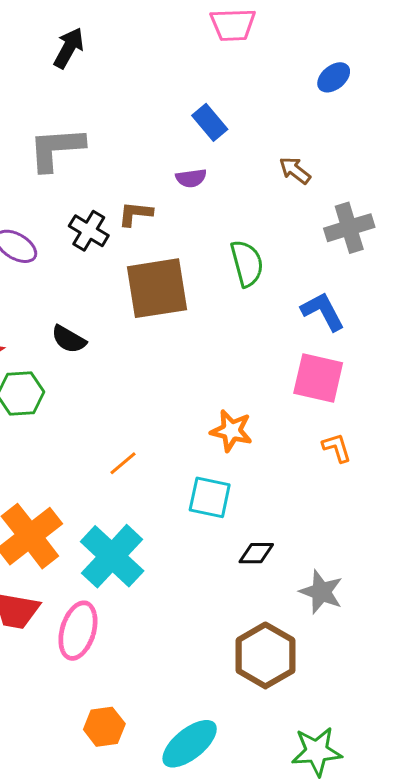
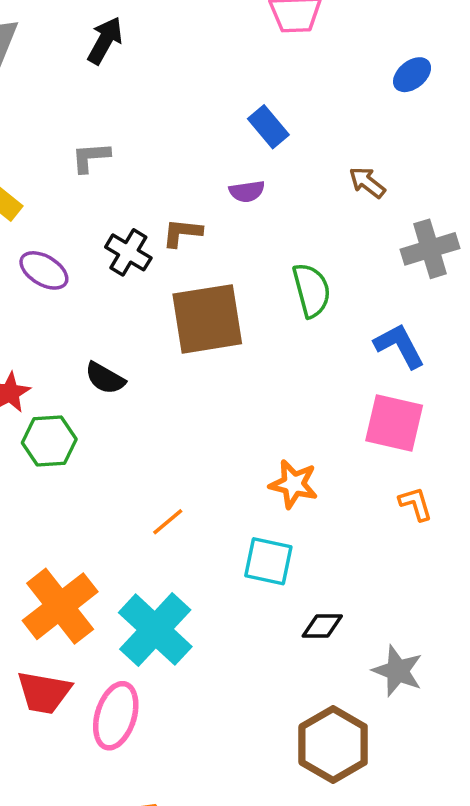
gray L-shape: (56, 149) -> (91, 157), size x0.6

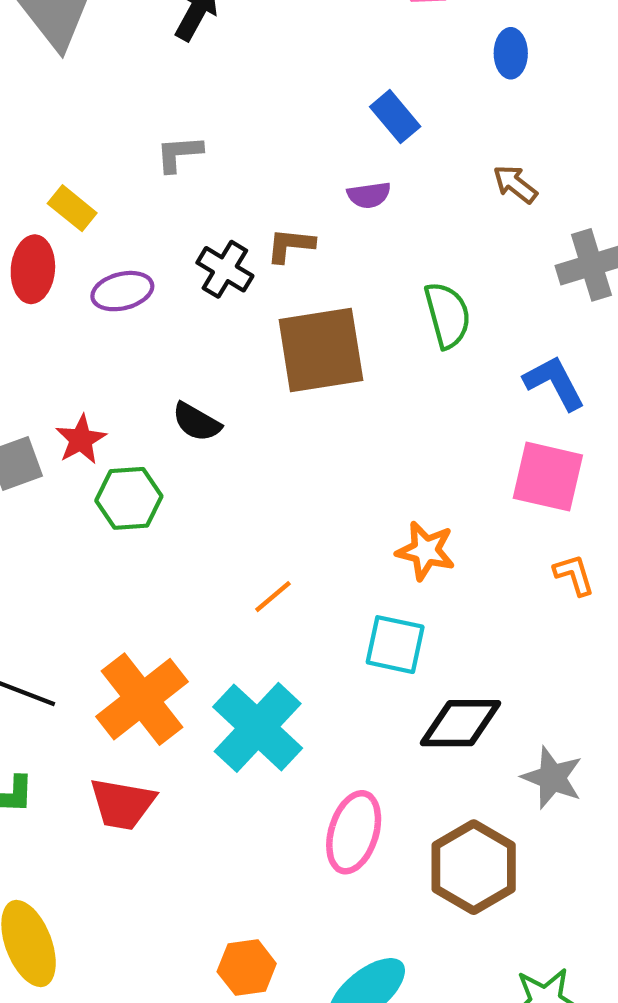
blue ellipse: (412, 75) -> (511, 53), moved, turned -51
purple ellipse: (44, 270) -> (122, 291), turned -45
black diamond: (322, 626) -> (461, 723), size x1.6
pink ellipse: (116, 716) -> (354, 832), moved

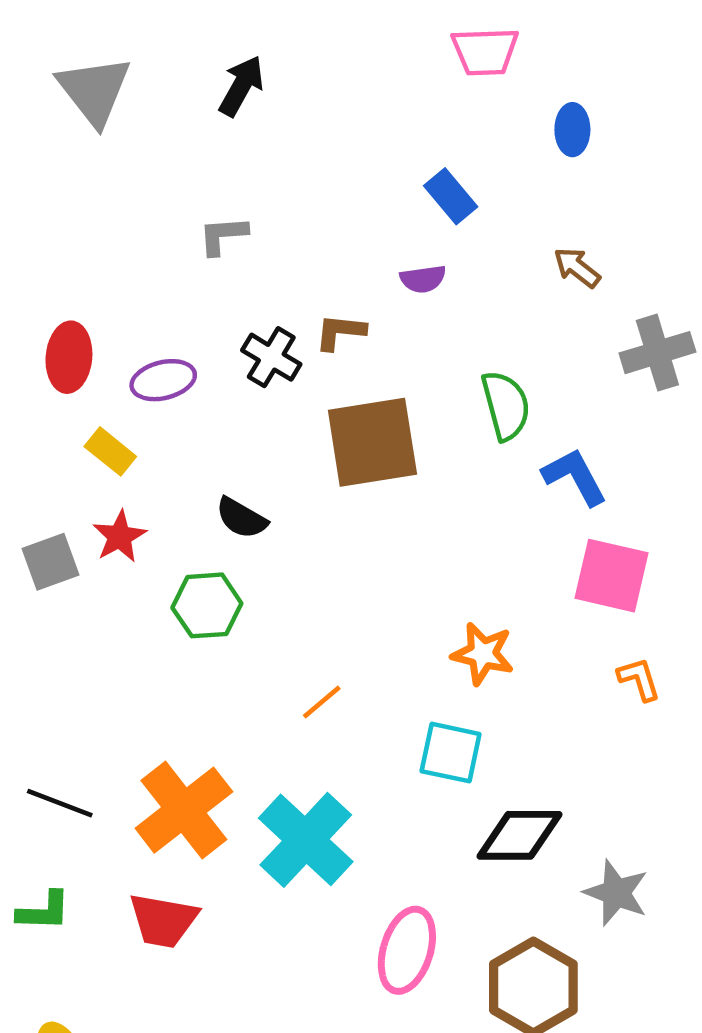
yellow rectangle: (72, 208) -> (110, 451), moved
blue L-shape: (554, 383) -> (575, 477), moved
green hexagon: (129, 498) -> (207, 605), moved

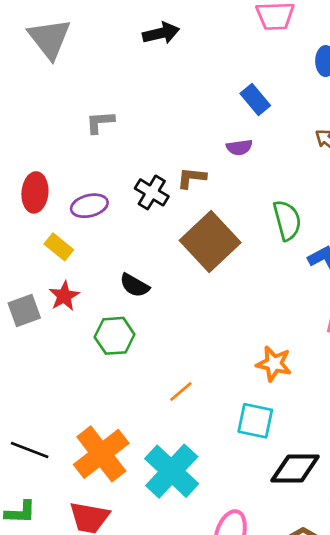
black arrow: (241, 86) -> (161, 33), moved, turned 48
gray L-shape: (223, 235) -> (100, 122), moved
brown square: (372, 442) -> (210, 242), turned -34

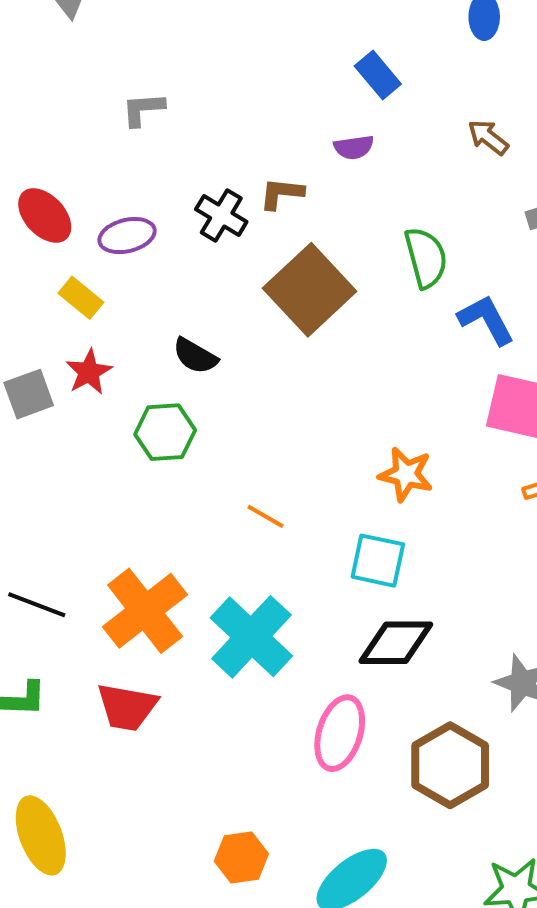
red ellipse: (35, 192) -> (45, 215), turned -48
orange line: (181, 392) -> (265, 516), turned 70
black diamond: (295, 468) -> (396, 643), moved

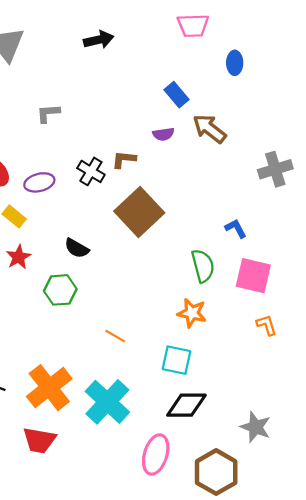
brown arrow: (488, 137) -> (209, 129), moved, size x1.5
green semicircle: (426, 258) -> (203, 266), moved
blue L-shape: (486, 320) -> (236, 228), size x0.7

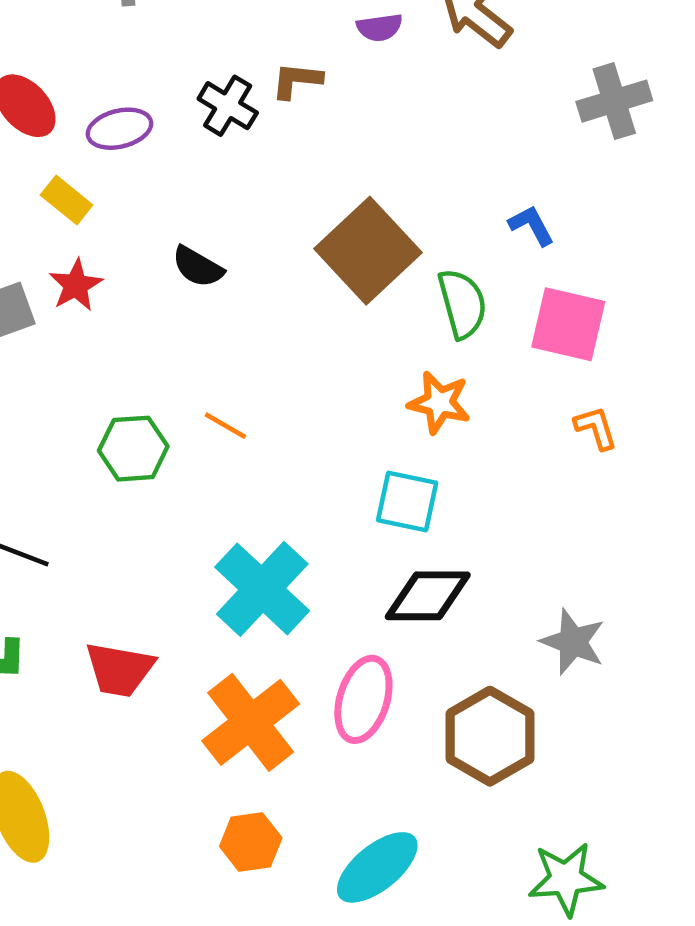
brown square: (139, 212) -> (368, 251), moved
green hexagon: (60, 290) -> (133, 449), moved
orange line: (115, 336) -> (225, 426), moved
orange cross: (49, 388) -> (251, 722), moved

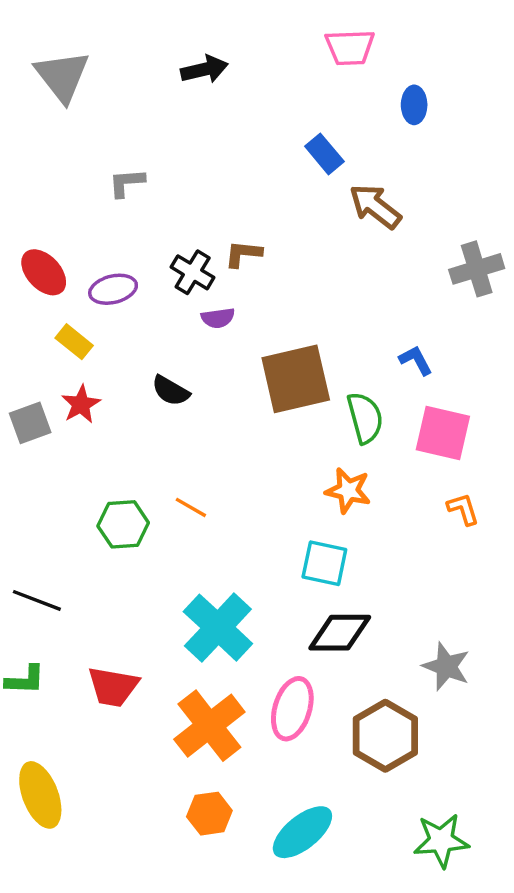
purple semicircle: (380, 27) -> (218, 318), moved
brown square: (368, 251) -> (296, 379), turned 30

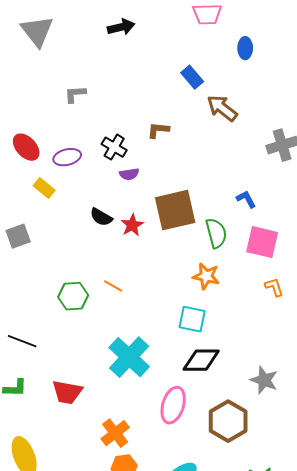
brown L-shape: (243, 254) -> (158, 130), moved
red star: (81, 404) -> (132, 225), moved
orange cross: (209, 726) -> (115, 433), moved, size x0.7

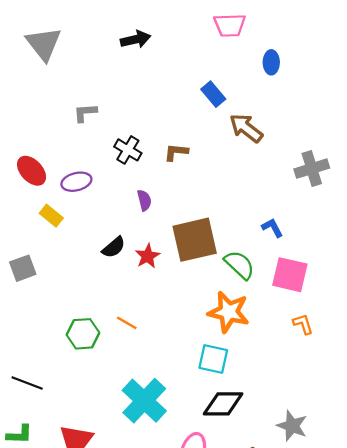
black cross: (114, 147) -> (128, 150), moved
purple semicircle: (129, 174) -> (144, 200), turned -96
black semicircle: (101, 217) -> (114, 247), turned -70
green semicircle: (216, 233) -> (240, 265), turned -32
orange star: (206, 276) -> (229, 312), size x1.4

